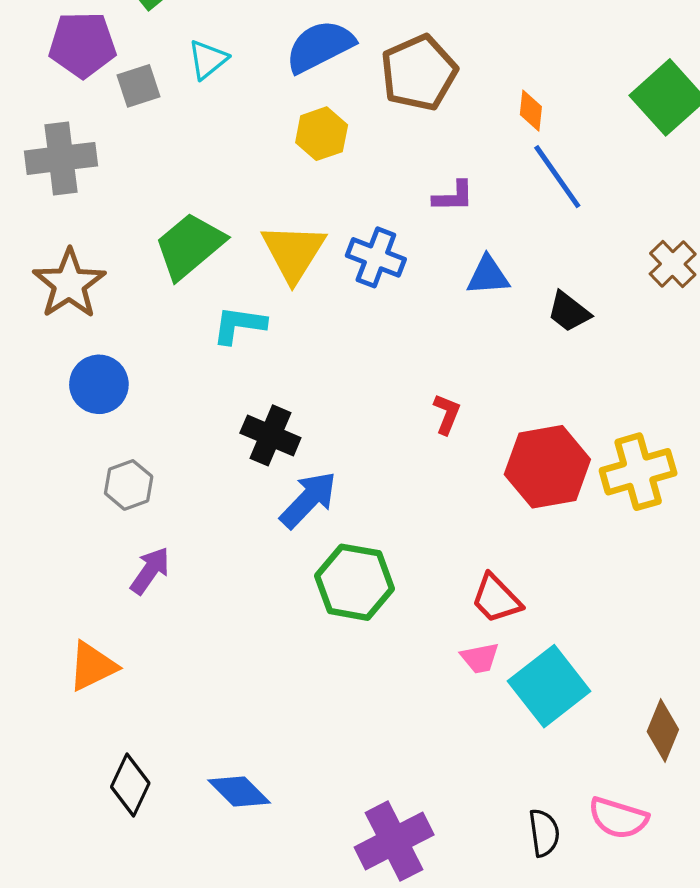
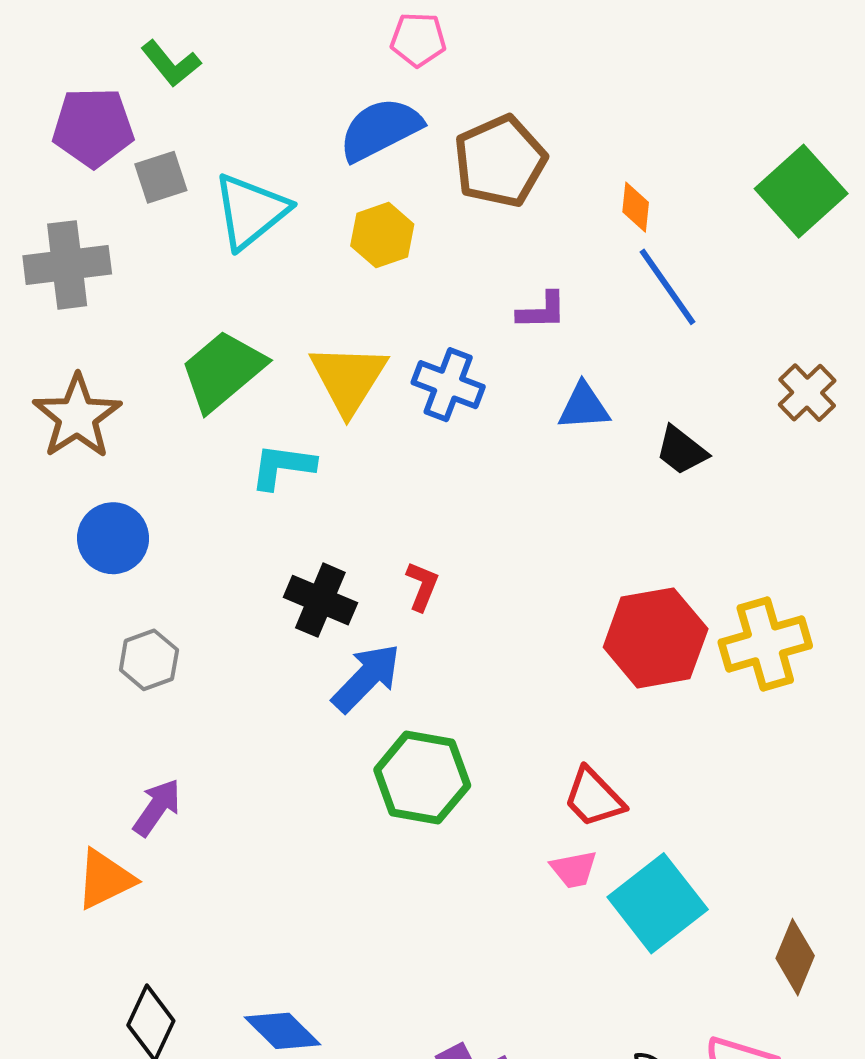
cyan triangle: (208, 60) -> (251, 211), moved, size x1.6
red L-shape: (447, 414) -> (422, 586), moved
purple arrow: (150, 571) -> (157, 808), moved

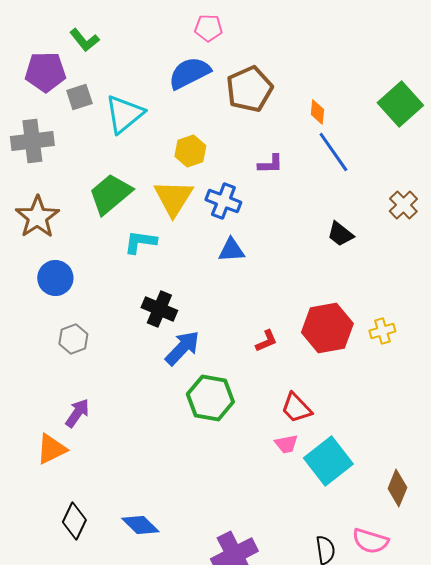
yellow hexagon: (382, 235) -> (190, 151), moved
blue triangle: (584, 407) -> (231, 250), moved
red L-shape: (422, 586) -> (266, 341), moved, turned 45
yellow cross: (765, 644) -> (382, 331), size x0.6

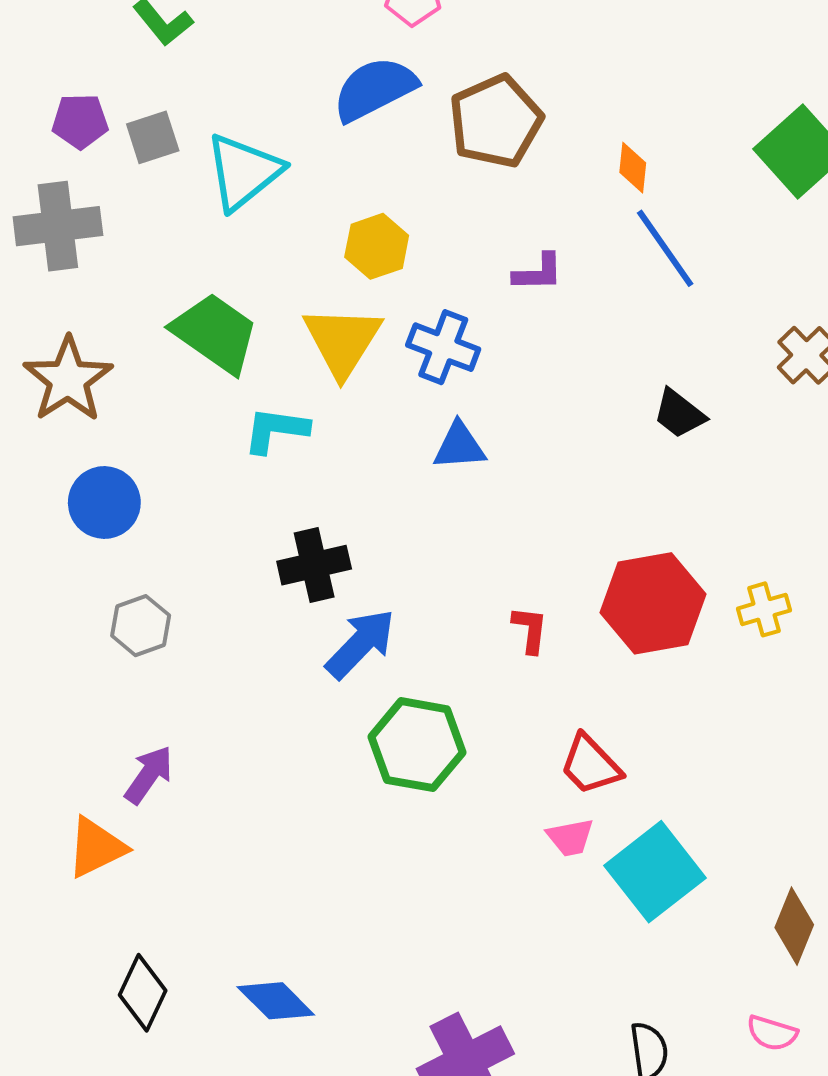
purple pentagon: (45, 72) -> (80, 121), moved, size x0.7
green trapezoid: (110, 194) -> (215, 333), turned 75
black cross: (159, 309) -> (314, 565), turned -36
red L-shape: (266, 341) -> (530, 630), turned -60
pink semicircle: (370, 541) -> (772, 1033), moved, size x0.7

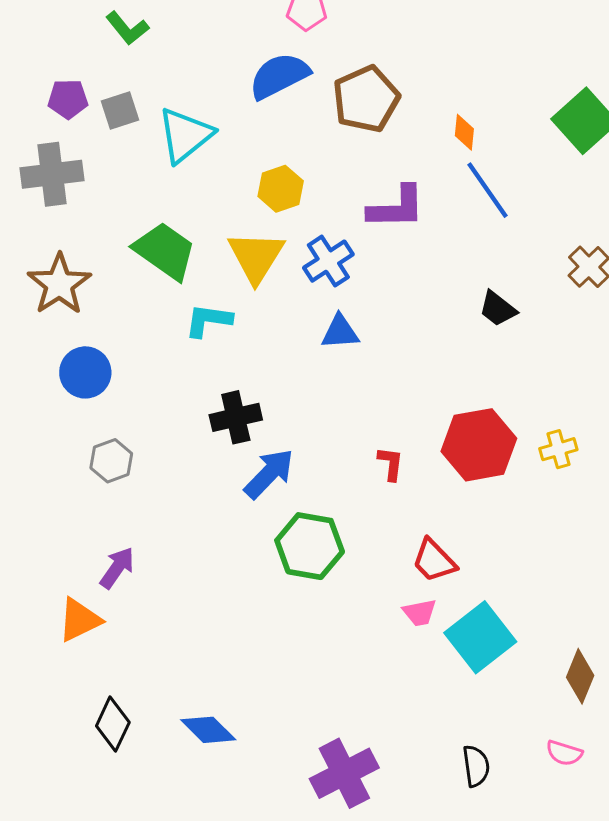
purple L-shape: (538, 273) -> (396, 208), size x1.6
blue cross: (443, 347) -> (328, 261), turned 36

